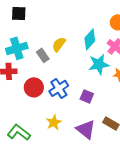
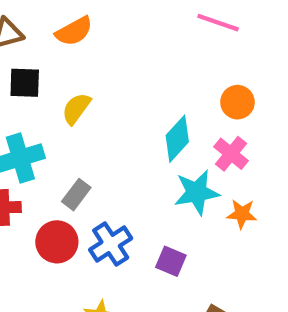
yellow semicircle: (59, 44) -> (76, 109), moved
gray rectangle: (43, 55) -> (76, 195), moved, turned 72

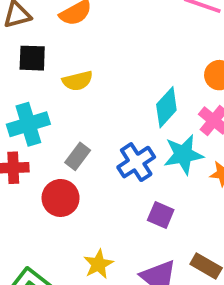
yellow semicircle: (76, 109) -> (78, 81), turned -140
blue cross: (111, 244) -> (136, 162), moved

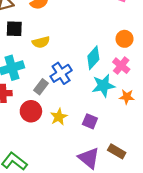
blue cross: (136, 162) -> (61, 73), moved
yellow star: (98, 264) -> (59, 117), moved

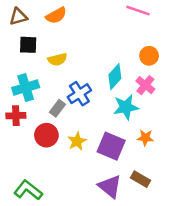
orange star: (127, 97) -> (145, 138), moved
purple square: (90, 121) -> (111, 146), size x1.6

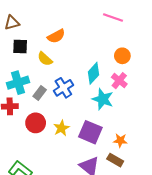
orange semicircle: (56, 15) -> (56, 36), moved
yellow semicircle: (57, 59) -> (45, 59), turned 56
cyan star: (126, 107) -> (103, 99), turned 30
gray rectangle: (57, 108) -> (40, 93), moved
orange star: (145, 138) -> (120, 140), moved

